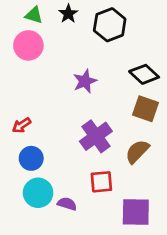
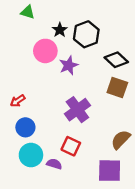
black star: (68, 14) -> (60, 30), moved
black hexagon: (110, 25) -> (86, 34), moved
pink circle: (28, 45) -> (45, 51), moved
brown semicircle: (137, 151) -> (121, 140), moved
red square: (101, 182) -> (71, 146), moved, turned 30

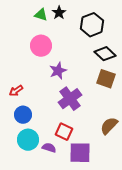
green triangle: (28, 12) -> (41, 15), moved
black star: (60, 30) -> (59, 13), moved
black hexagon: (86, 34) -> (92, 25), moved
purple star: (69, 65) -> (58, 71), moved
purple square: (110, 171) -> (80, 153), moved

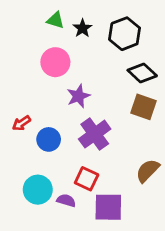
black star: (59, 13) -> (82, 28), moved
blue circle: (23, 115) -> (49, 139), moved

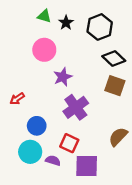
blue circle: (49, 139) -> (37, 126), moved

